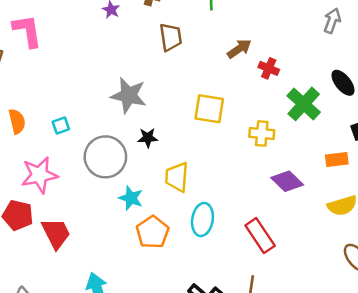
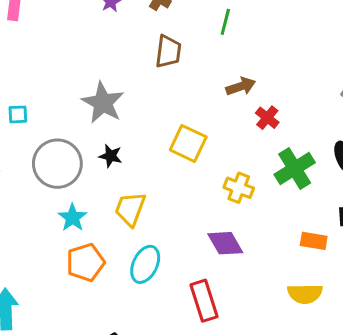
purple diamond: (287, 181) -> (225, 243), moved

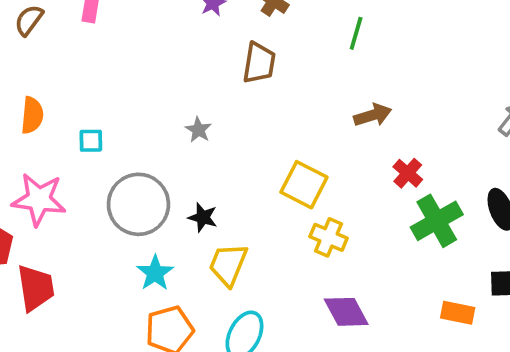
brown trapezoid: (168, 52) -> (259, 63), moved
gray star: (103, 103) -> (198, 130), size x0.5
red cross: (267, 118) -> (408, 173), moved
black star: (111, 156) -> (203, 217), moved
yellow cross: (239, 188) -> (329, 237), moved

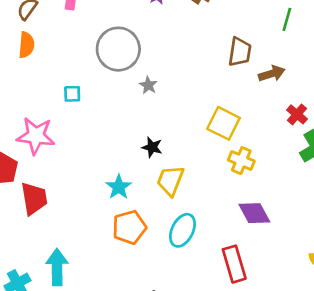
green line: (356, 33) -> (287, 19), moved
brown trapezoid: (259, 63) -> (240, 52), moved
orange semicircle: (32, 115) -> (26, 45), moved
gray circle: (138, 204) -> (118, 49), moved

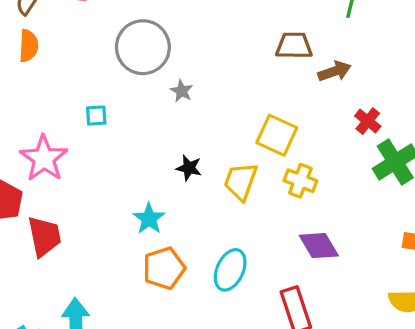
brown trapezoid: (240, 52) -> (294, 46), turned -96
cyan square: (72, 94) -> (96, 116), moved
pink star: (36, 136) -> (44, 158), turned 30
yellow trapezoid: (170, 181) -> (241, 181), moved

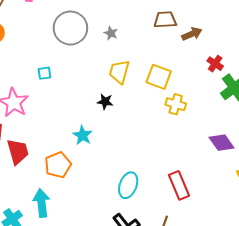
gray star: (182, 91) -> (111, 33), moved
yellow trapezoid: (241, 181) -> (119, 72), moved
purple diamond: (319, 246) -> (222, 143), moved
orange pentagon: (164, 268) -> (58, 165), moved
cyan ellipse: (230, 270) -> (128, 185), moved

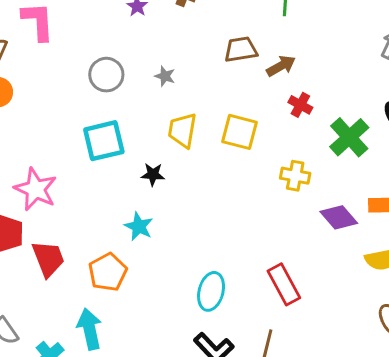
gray circle: (70, 28) -> (106, 75), size x0.7
red cross: (215, 64) -> (300, 105), moved
cyan square: (44, 73) -> (104, 141), moved, size x2.0
black star: (105, 102) -> (153, 174), moved
yellow cross: (176, 104) -> (295, 176), moved

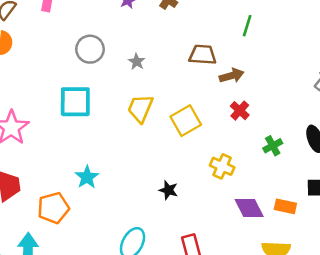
yellow square: (239, 132) -> (186, 121), turned 32
green cross: (349, 137) -> (273, 146), size x0.6
black star: (153, 174) -> (168, 190), moved

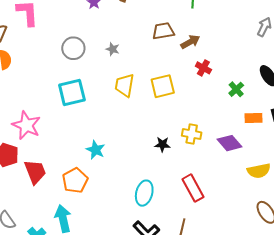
yellow square: (186, 121) -> (163, 86), turned 30
yellow cross: (222, 166) -> (192, 134), moved
orange rectangle: (285, 206) -> (254, 118), moved

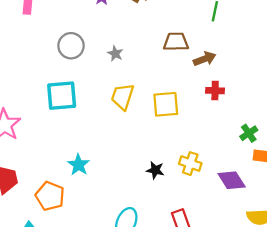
red cross: (203, 68) -> (215, 91), turned -35
green cross: (236, 89) -> (249, 133), moved
orange pentagon: (75, 181) -> (50, 196), turned -30

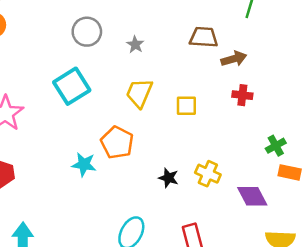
cyan square: (62, 96) -> (72, 86), turned -32
yellow square: (166, 104) -> (186, 106), size x0.7
cyan star: (79, 165) -> (84, 164), turned -30
orange pentagon: (50, 196) -> (117, 143), moved

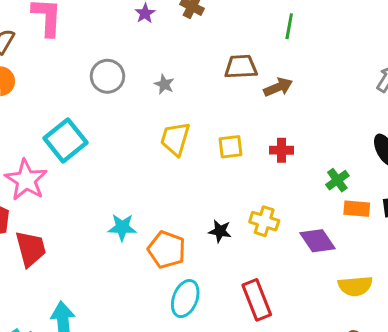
cyan square: (72, 86) -> (66, 140), moved
red cross: (242, 95) -> (282, 150), moved
orange pentagon: (117, 143) -> (167, 250), moved

